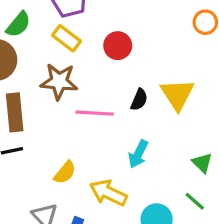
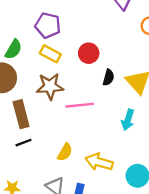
black semicircle: (139, 100) -> (108, 77), moved
cyan arrow: (138, 154) -> (128, 120), moved

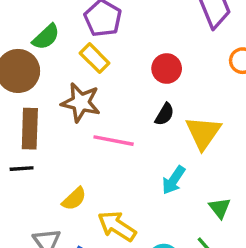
red circle: (89, 53) -> (167, 69), moved

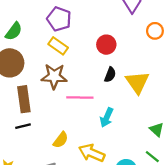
green semicircle: (46, 37) -> (14, 31), moved
cyan arrow: (174, 180) -> (107, 117), moved

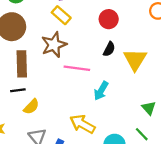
brown star: (54, 76) -> (54, 45), turned -30
yellow semicircle: (61, 140) -> (31, 107), moved

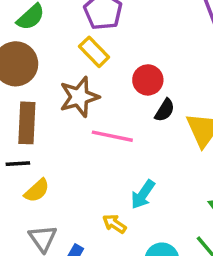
red circle: (109, 19) -> (148, 80), moved
cyan arrow: (101, 91) -> (143, 194), moved
yellow arrow: (82, 124) -> (114, 224), size x0.6

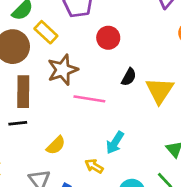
yellow rectangle: (94, 52) -> (46, 32), moved
red circle: (148, 80) -> (108, 38), moved
yellow semicircle: (37, 191) -> (56, 145), moved

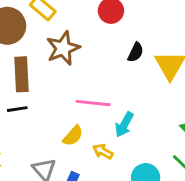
pink line: (89, 99) -> (93, 103), moved
yellow semicircle: (56, 145) -> (73, 136), moved

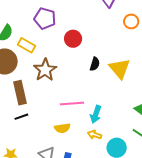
yellow semicircle: (73, 136) -> (62, 128), turned 49
yellow arrow: (103, 151) -> (95, 135), moved

